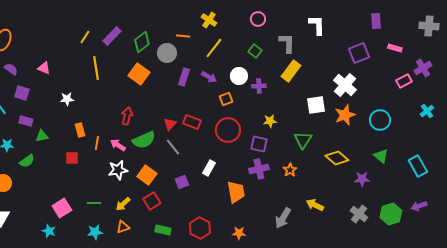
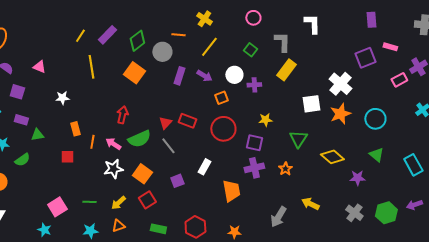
purple square: (359, 53) -> (365, 58), moved

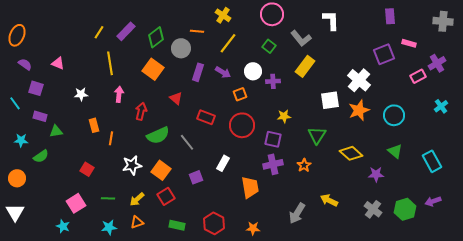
pink circle: (253, 18) -> (272, 14), size x1.5
gray L-shape: (282, 42) -> (301, 38), turned 140
red triangle: (165, 123) -> (176, 98), moved, turned -32
pink arrow: (113, 144) -> (119, 94), moved, turned 63
red square: (67, 157) -> (87, 169), moved, turned 32

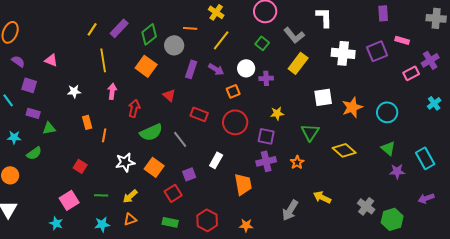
white cross: (359, 80) -> (343, 53), moved, turned -35
purple star: (376, 174) -> (397, 171), moved
red square: (166, 196) -> (173, 193), moved
green hexagon: (405, 209) -> (392, 219), moved

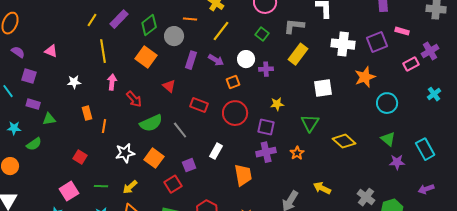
gray L-shape: (294, 35) -> (294, 26), turned 135
orange star: (352, 107) -> (365, 77), moved
red arrow: (134, 108) -> (134, 99), turned 126

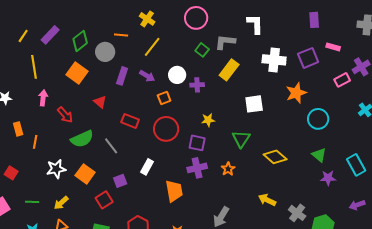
green square: (262, 34) -> (202, 50), moved
yellow arrow: (322, 188) -> (267, 200), moved

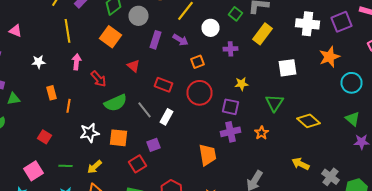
white circle: (177, 75) -> (210, 28), moved
white rectangle: (147, 167) -> (166, 117), moved
orange square: (85, 174) -> (118, 138), turned -30

